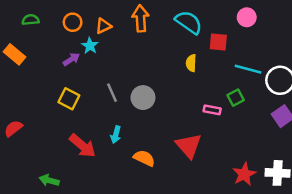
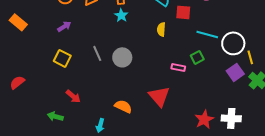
cyan star: (90, 46) -> (121, 15), moved
cyan arrow: (116, 135) -> (100, 125), moved
red arrow: (82, 146) -> (73, 96), size x0.7
green arrow: (49, 180) -> (55, 116), moved

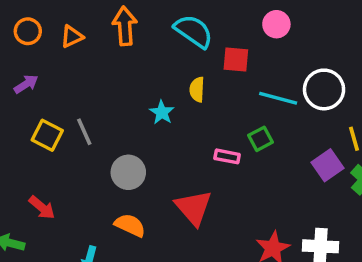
cyan star: (121, 15) -> (162, 112), moved
white circle: (233, 43) -> (324, 89), moved
gray circle: (122, 57) -> (128, 172), moved
yellow square: (62, 58) -> (47, 135), moved

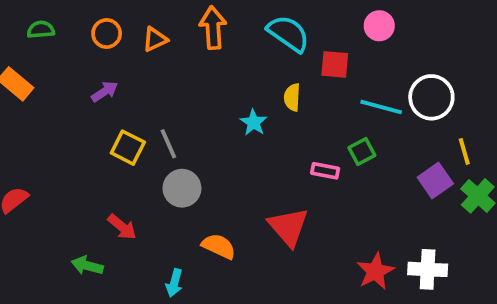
gray circle: (128, 172) -> (182, 188), moved

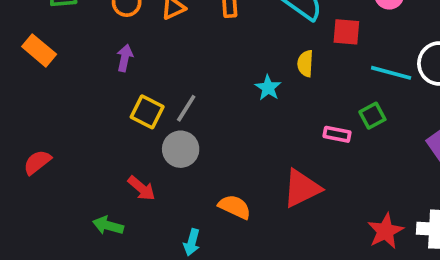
purple arrow: (105, 92) -> (125, 58), turned -45
gray line: (168, 144) -> (186, 108), turned 56
gray circle: (182, 188) -> (181, 149), moved
red triangle: (288, 227) -> (302, 188), turned 45

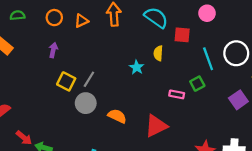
cyan line: (391, 73) -> (208, 59), turned 55
red arrow: (142, 188) -> (24, 138), moved
orange semicircle: (235, 207) -> (117, 116), moved

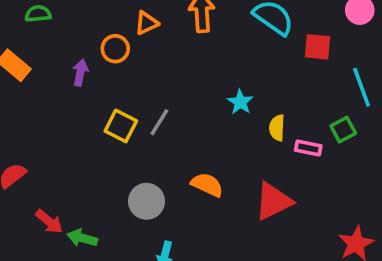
orange circle: (54, 18) -> (115, 49), moved
purple arrow: (53, 50) -> (80, 73), moved
yellow semicircle: (158, 53) -> (277, 128), moved
gray circle: (86, 103) -> (147, 201), moved

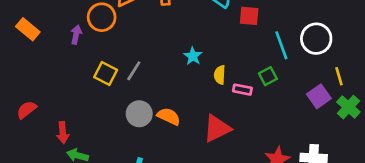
orange circle: (115, 49) -> (102, 17), size x1.4
gray circle: (147, 201) -> (139, 114), moved
red arrow: (49, 221) -> (63, 133), moved, turned 45

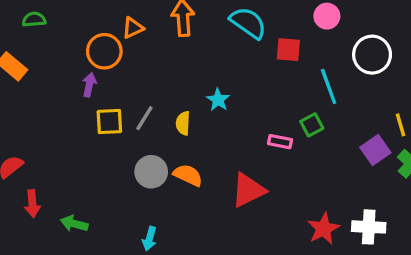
purple arrow: (76, 35) -> (89, 85), moved
white circle: (316, 39) -> (372, 55), moved
yellow square: (106, 74) -> (109, 122), turned -30
yellow semicircle: (220, 75) -> (183, 123), moved
red arrow: (63, 133) -> (32, 204), moved

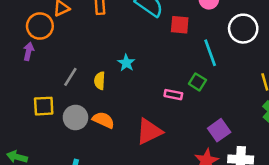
yellow square: (109, 122) -> (44, 106), moved
green square: (312, 125) -> (197, 82), turned -30
purple square: (375, 150) -> (219, 130), moved

